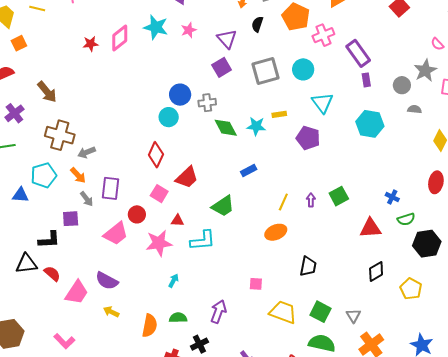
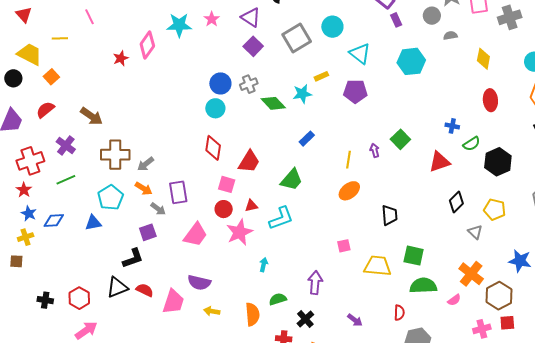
red circle: (137, 214) -> (224, 209), moved
gray triangle: (353, 316) -> (475, 232), moved

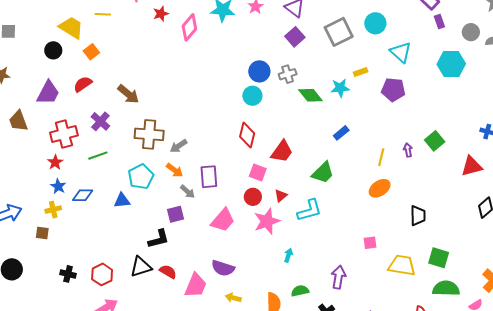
gray circle: (432, 16) -> (471, 32), moved
red star: (121, 58) -> (161, 14), moved
red triangle: (251, 206) -> (281, 196), turned -32

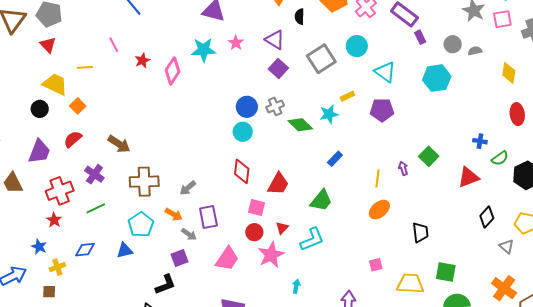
gray arrow: (179, 146) -> (188, 188), moved
blue star: (58, 186) -> (39, 247), moved

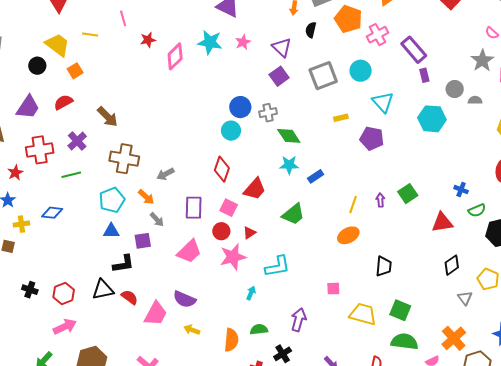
cyan star: (329, 114) -> (289, 165), moved
purple rectangle: (208, 217) -> (194, 208), moved
red star: (54, 220) -> (15, 173), moved
cyan L-shape: (312, 239) -> (277, 266), moved
blue triangle: (125, 250) -> (111, 231), moved

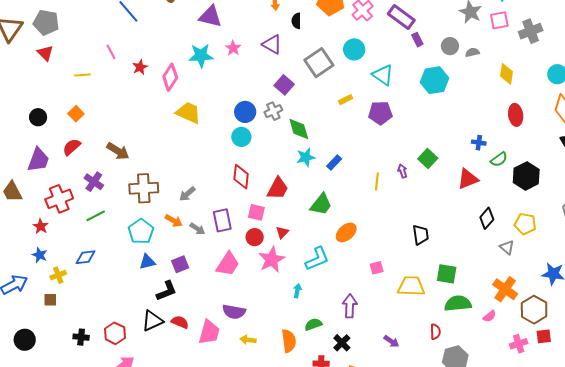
yellow trapezoid: (58, 45) -> (188, 113), moved
purple square: (279, 76) -> (284, 85), moved
green diamond: (289, 136) -> (299, 129), turned 30
gray arrow: (157, 220) -> (197, 229), moved
orange ellipse: (348, 235) -> (346, 232), moved

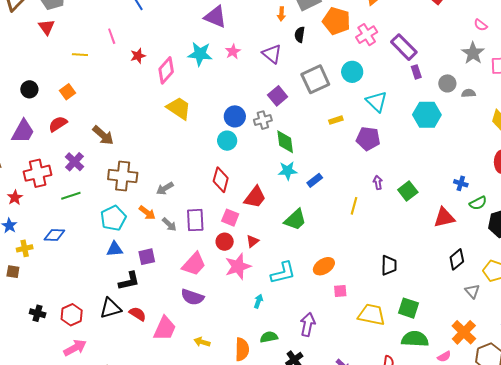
purple arrow: (403, 171) -> (378, 182), moved
orange ellipse: (346, 232) -> (324, 266), moved
purple semicircle: (234, 312) -> (192, 297), moved

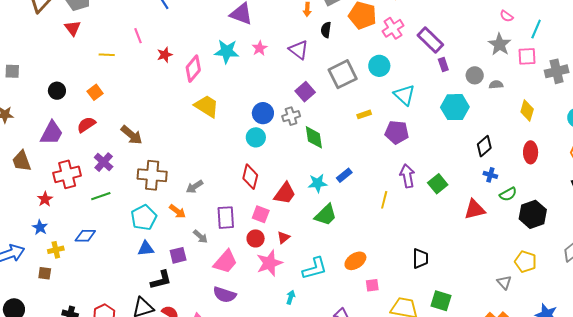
cyan star: (288, 171) -> (318, 183), moved
purple arrow: (378, 182) -> (407, 176), size x1.6
gray arrow: (169, 224) -> (200, 237), moved
black diamond: (457, 259) -> (484, 146), moved

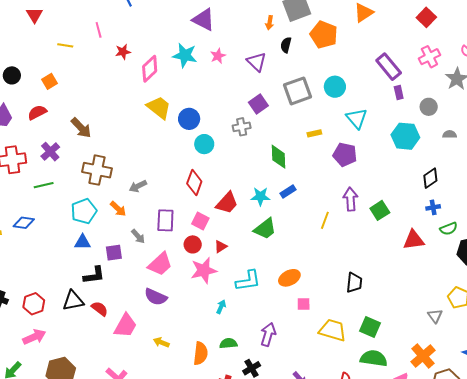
pink cross: (393, 28) -> (429, 57), moved
gray semicircle: (496, 85) -> (450, 134), moved
blue circle: (263, 113) -> (189, 119), moved
green diamond: (314, 137) -> (278, 157), moved
blue cross: (490, 175) -> (433, 207), turned -32

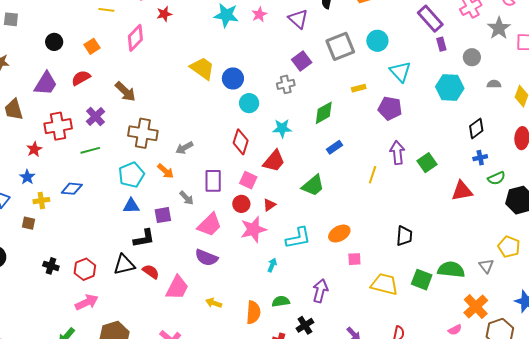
pink diamond: (150, 69) -> (135, 38), moved
green diamond: (278, 157) -> (324, 113), turned 65
cyan star: (260, 196) -> (282, 128), moved
green semicircle: (374, 358) -> (451, 270), moved

